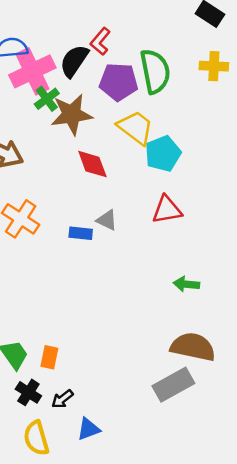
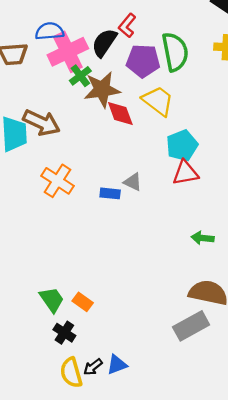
cyan pentagon: (163, 154) -> (182, 145), moved
red diamond: (92, 164) -> (120, 113), moved
orange rectangle: (49, 357) -> (83, 302), turned -66
black arrow: (62, 399) -> (93, 367), moved

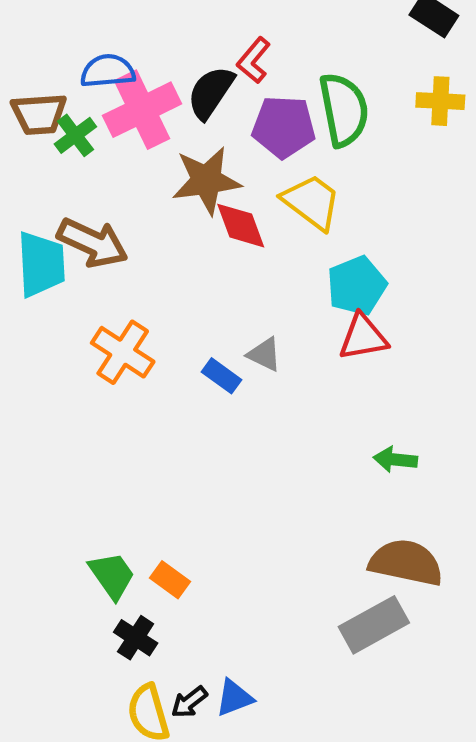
green cross: (80, 76) -> (75, 135), moved
blue rectangle: (110, 193) -> (221, 376), turned 30

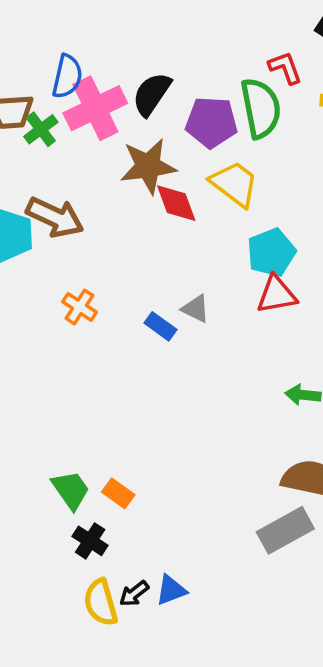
red L-shape: (254, 60) -> (285, 68), moved, turned 120
blue semicircle: (108, 71) -> (67, 76), turned 108
orange cross: (123, 352) -> (80, 307), size x0.7

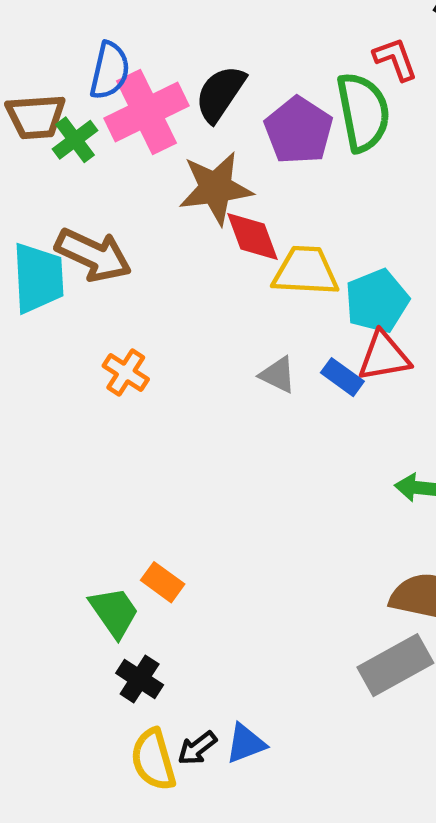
purple pentagon: (211, 122) -> (299, 130), turned 30
yellow trapezoid: (234, 184) -> (306, 271), moved, turned -34
blue rectangle: (160, 326) -> (342, 377), moved
orange rectangle: (118, 493) -> (163, 582), moved

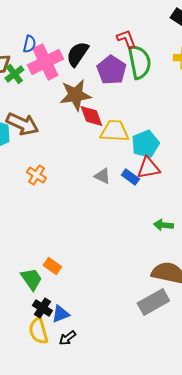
red L-shape: (395, 59) -> (126, 39), moved
blue semicircle: (110, 71) -> (29, 44), size x0.7
blue triangle: (246, 744) -> (60, 314), moved
yellow semicircle: (153, 760) -> (38, 331), moved

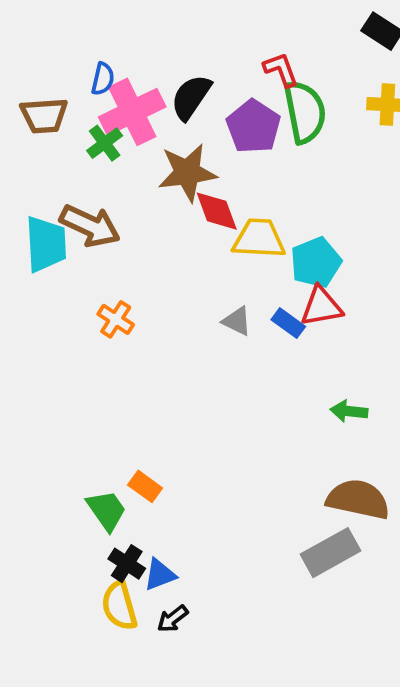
green cross: (14, 74) -> (105, 143), moved

